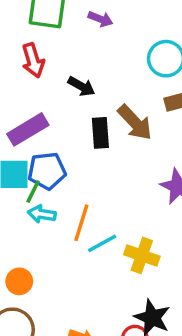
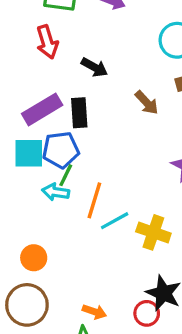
brown arrow: (135, 123) -> (147, 103), size x0.7
black rectangle: (100, 133) -> (79, 113), moved
green line: (33, 192) -> (66, 175), moved

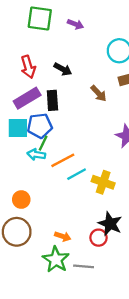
red arrow: (47, 42) -> (28, 67), moved
orange line: (94, 200) -> (63, 160), turned 45

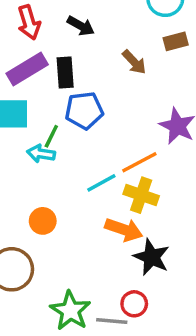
blue pentagon: (40, 126) -> (84, 110), moved
orange line: (63, 160) -> (139, 162), moved
orange circle: (21, 200) -> (43, 221), moved
orange arrow: (63, 236) -> (124, 230), moved, size x1.5
red circle: (99, 238) -> (134, 304), moved

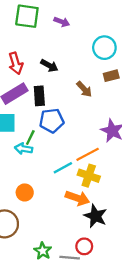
green star: (70, 311) -> (43, 251), size x0.7

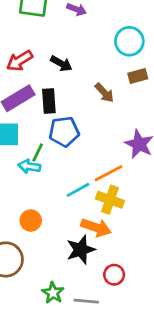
red arrow: (16, 63) -> (20, 61), turned 75
black star: (95, 216) -> (81, 250), moved, turned 30
red circle: (84, 246) -> (114, 275), moved

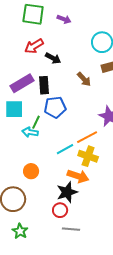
red arrow: (20, 61) -> (34, 46), moved
red circle: (114, 275) -> (60, 210), moved
green star: (53, 293) -> (20, 231), moved

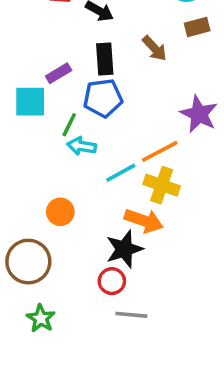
purple rectangle: (22, 83) -> (59, 73), moved, size x0.6
black rectangle: (44, 85) -> (105, 59), moved
cyan arrow: (30, 132) -> (82, 146), moved

